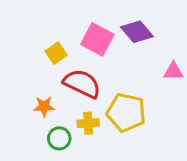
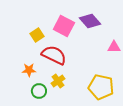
yellow pentagon: (126, 112) -> (101, 87), moved
yellow cross: (88, 123) -> (58, 81), turned -32

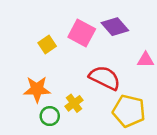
red semicircle: (54, 55) -> (105, 78), moved
orange star: (29, 70) -> (37, 89), size x1.5

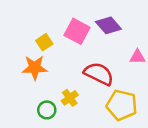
orange star: (37, 89) -> (35, 68), moved

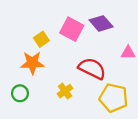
green circle: (47, 110) -> (20, 93), moved

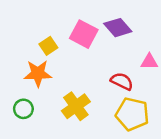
red semicircle: (92, 69) -> (122, 81), moved, size x0.7
yellow cross: (65, 91) -> (76, 106), size x1.5

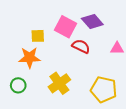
yellow square: (48, 46) -> (38, 36), turned 32
red semicircle: (122, 81) -> (81, 46), moved

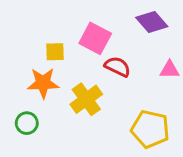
purple diamond: (92, 22) -> (152, 22), moved
yellow cross: (59, 83) -> (86, 99), moved

